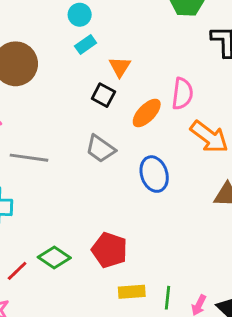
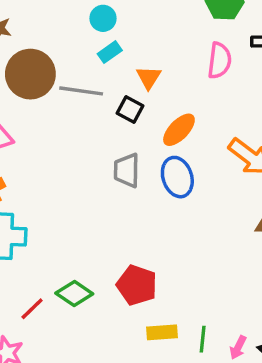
pink semicircle: (182, 94) -> (220, 61), moved
gray trapezoid: (100, 149) -> (127, 170), turned 56
gray line: (29, 158) -> (81, 91), moved
blue ellipse: (154, 174) -> (177, 177), moved

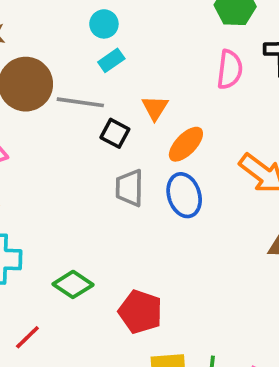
orange triangle: (149, 77) -> (155, 108), moved
black square: (130, 110) -> (115, 133), moved
green diamond: (74, 294) -> (73, 284), moved

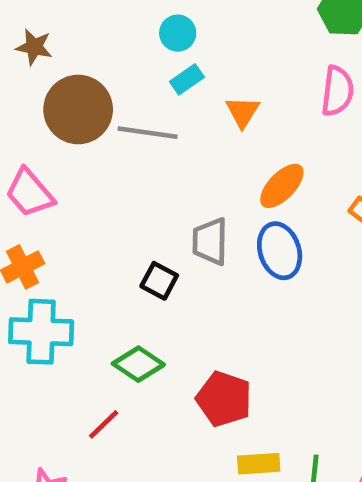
orange triangle: (155, 108) -> (243, 112), moved
black square: (115, 133) -> (159, 281), moved
red line: (27, 337) -> (104, 424), moved

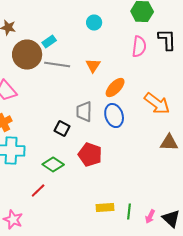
cyan circle: (178, 33) -> (94, 22), moved
cyan rectangle: (187, 79) -> (49, 42), moved
orange triangle: (243, 112) -> (93, 66), moved
red pentagon: (224, 399) -> (90, 154), moved

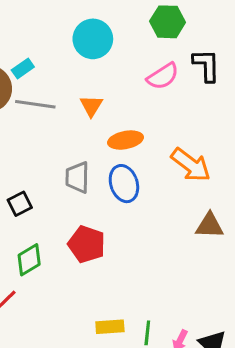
cyan circle: (94, 22) -> (93, 39), size x1.6
pink semicircle: (139, 46) -> (163, 76), turned 50
orange ellipse: (115, 88) -> (126, 140), turned 35
black square: (62, 128) -> (20, 204), moved, turned 35
green diamond: (53, 164) -> (29, 260), turned -65

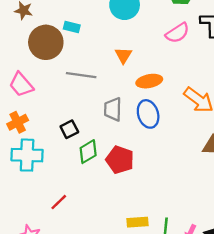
cyan rectangle: (23, 68) -> (72, 27), turned 49
gray line: (35, 104) -> (81, 75), moved
green diamond: (29, 260) -> (88, 152), moved

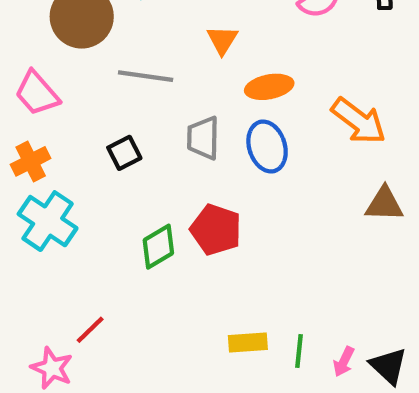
black square: (69, 129) -> (124, 153), moved
green diamond: (88, 152) -> (158, 247), moved
cyan cross: (27, 155) -> (48, 221), turned 32
red line: (59, 202) -> (90, 330), moved

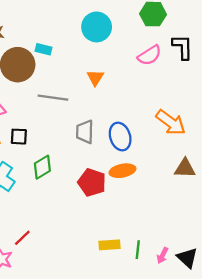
orange ellipse: (269, 87) -> (122, 171), moved
black square: (124, 153) -> (19, 137), moved, turned 30
green diamond: (158, 247) -> (42, 167), moved

